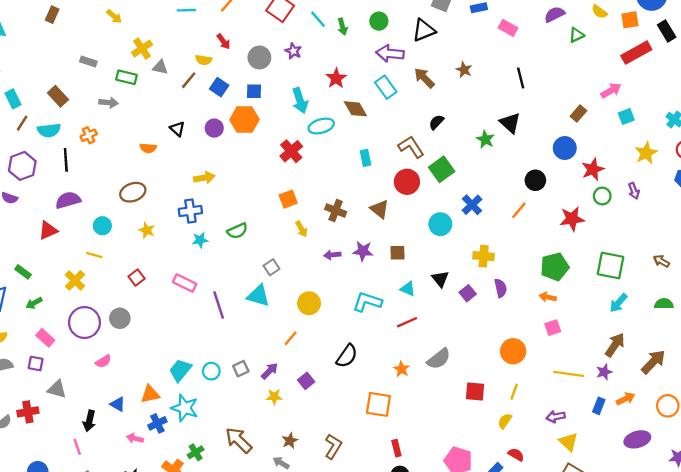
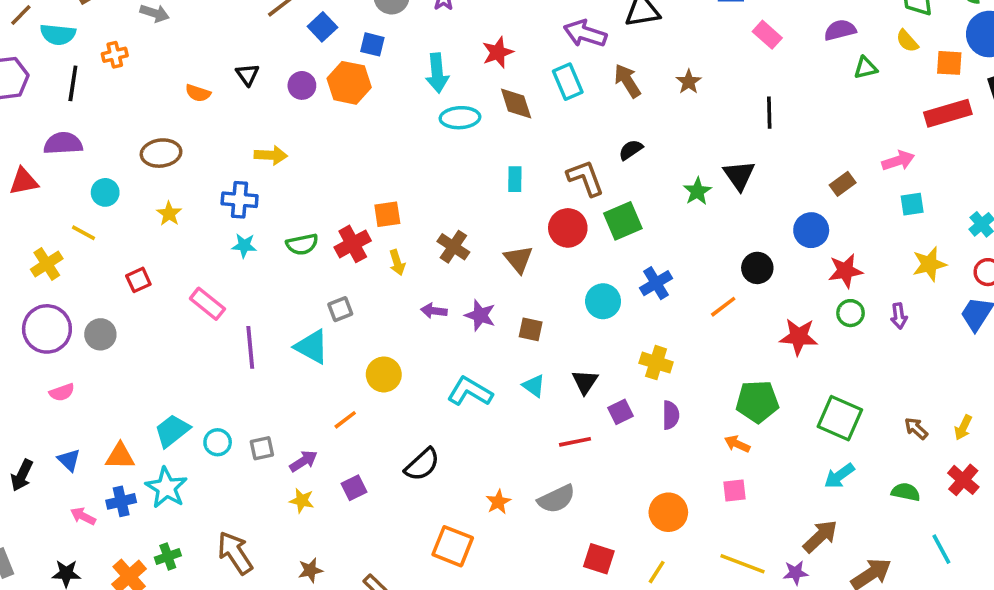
red cross: (291, 151) -> (353, 244), moved
red line: (407, 322) -> (575, 442), moved

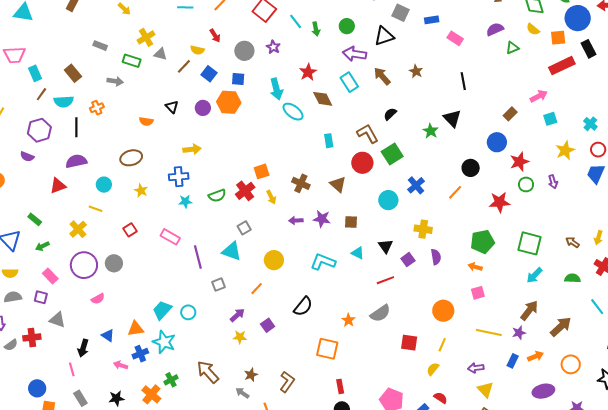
cyan ellipse: (460, 118) -> (293, 112), turned 50
gray square: (262, 448) -> (219, 285), moved

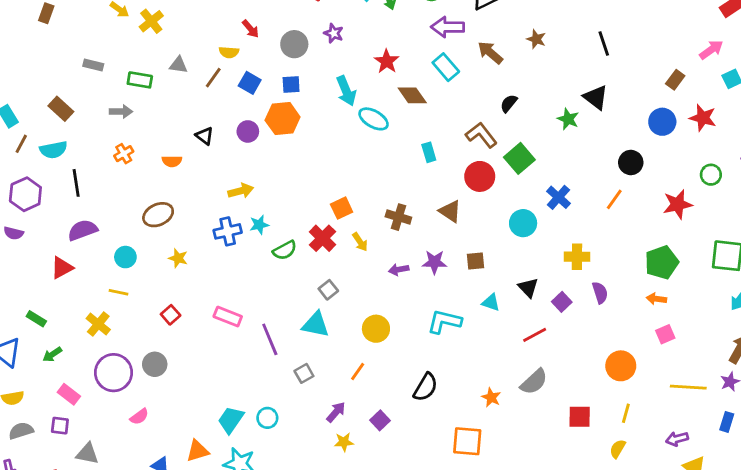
yellow cross: (146, 37) -> (151, 21), moved
orange cross: (97, 108) -> (124, 154), moved
red star: (519, 162) -> (703, 118), moved, turned -30
cyan star: (185, 201) -> (259, 225), moved

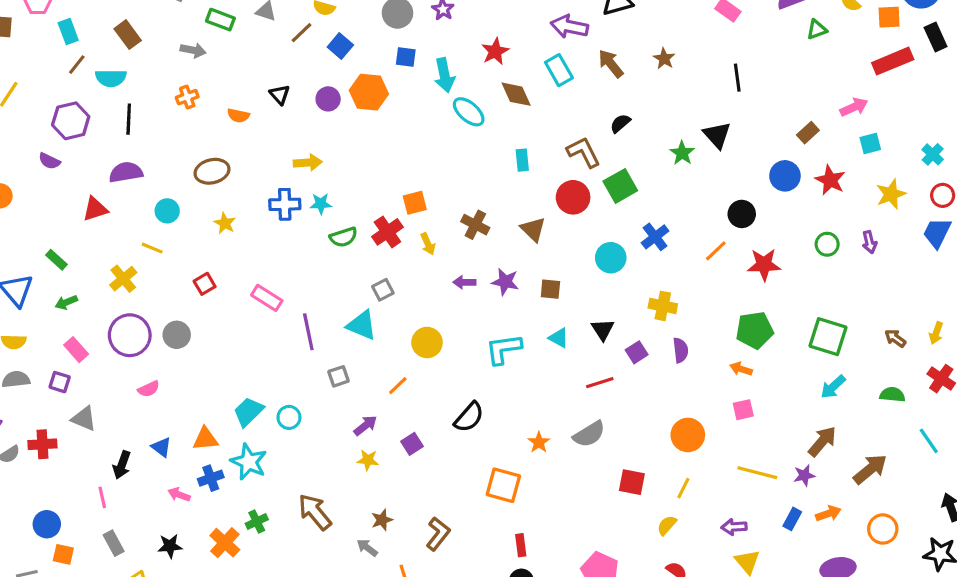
blue square: (291, 84) -> (406, 57), moved
red star: (678, 204) -> (764, 265), moved
cyan L-shape: (444, 322) -> (504, 349), turned -32

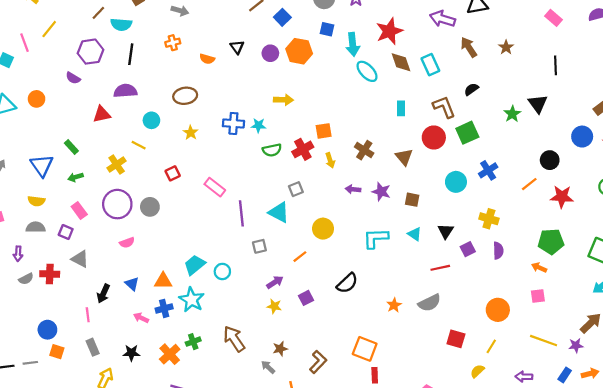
red star: (495, 51) -> (389, 31), size x1.4
cyan rectangle: (559, 70) -> (430, 65), moved
yellow arrow: (308, 163) -> (283, 100), moved
orange square: (503, 485) -> (365, 349), moved

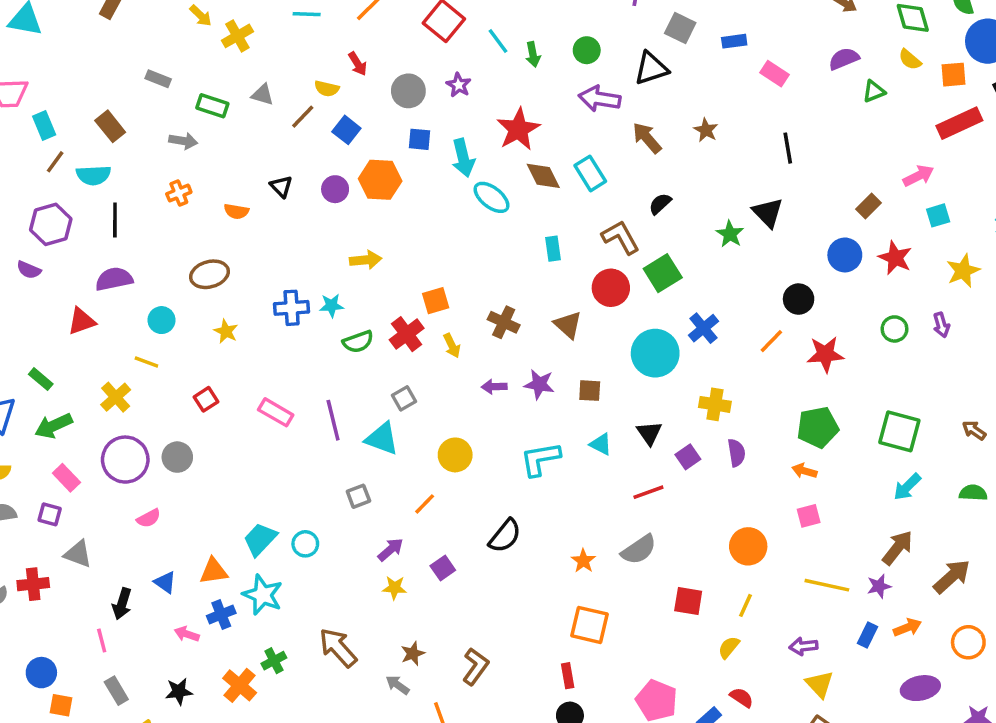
green arrow: (76, 177) -> (54, 426), size x1.5
cyan circle: (456, 182) -> (655, 353), size x1.4
purple line: (241, 213) -> (333, 420), moved
orange square: (365, 349) -> (590, 625), moved

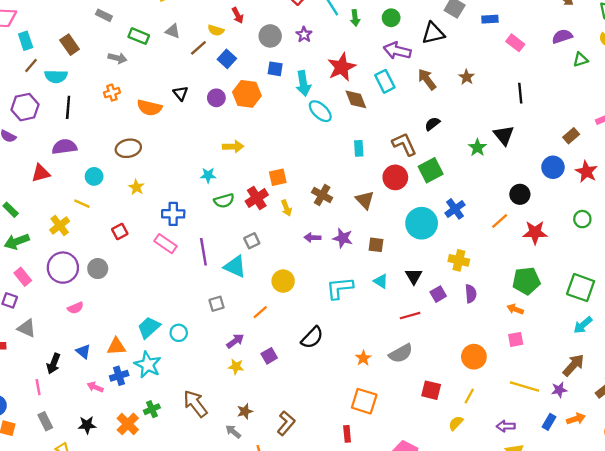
cyan rectangle: (590, 173) -> (385, 81), moved
orange semicircle: (236, 211) -> (149, 108), size x1.5
blue cross: (292, 308) -> (173, 214), moved

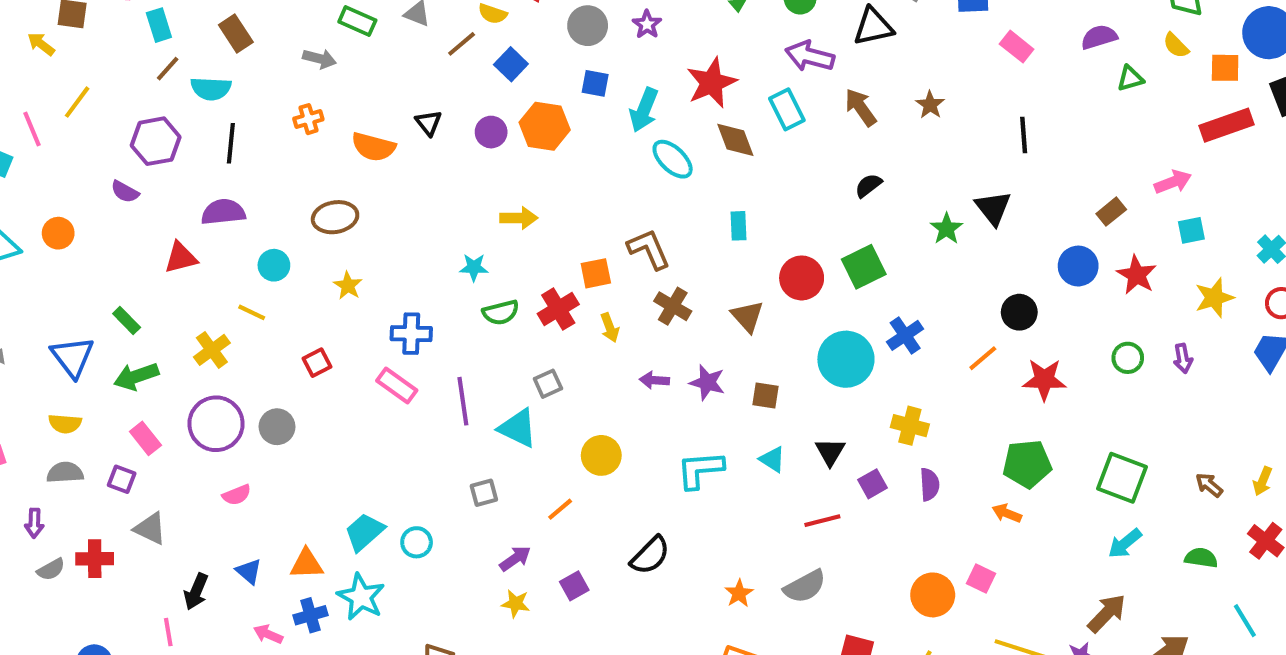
cyan arrow: (303, 83) -> (644, 110), turned 30
brown L-shape: (404, 144) -> (649, 249), moved
pink square: (516, 339) -> (981, 579), moved, turned 35

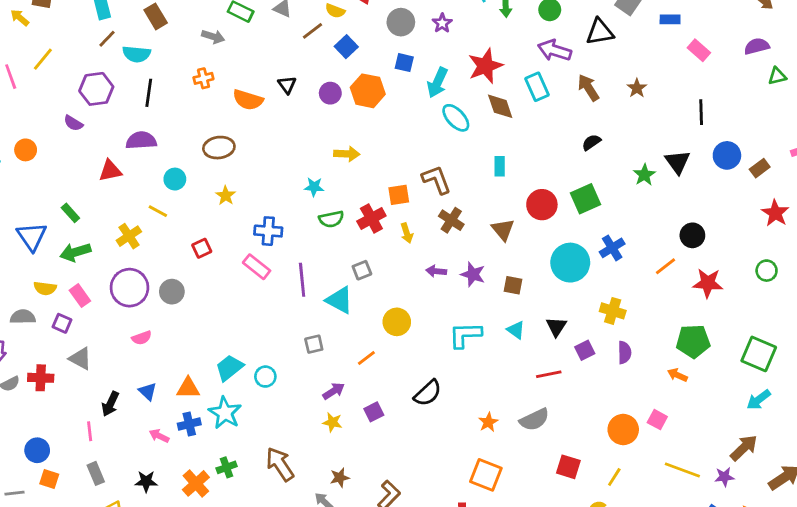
blue circle: (1078, 266) -> (727, 155), moved
yellow semicircle: (65, 424) -> (45, 288), moved

